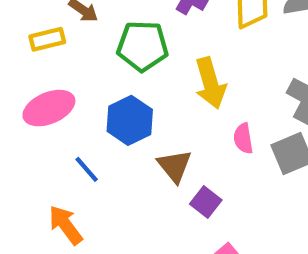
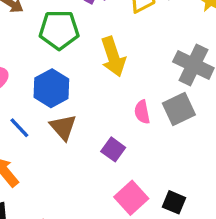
pink semicircle: (243, 138) -> (142, 112), moved
brown triangle: (175, 166) -> (63, 127), moved

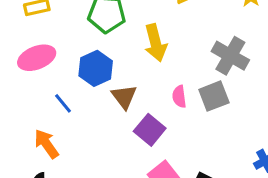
brown triangle: (63, 127) -> (124, 97), moved
purple square: (113, 149) -> (150, 130), size x1.4

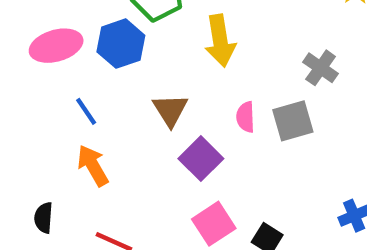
gray cross: (230, 56) -> (321, 68), size x0.7
blue hexagon: (96, 68) -> (121, 44), moved
orange arrow: (46, 144) -> (93, 166), moved

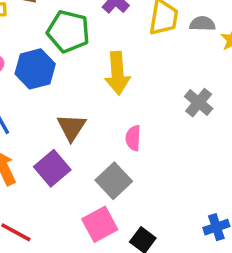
gray square: (293, 121) -> (114, 181), moved, turned -32
purple square: (201, 159) -> (52, 168), moved

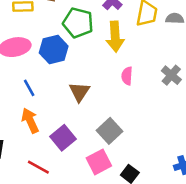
yellow arrow: (117, 73) -> (115, 37), moved
pink semicircle: (133, 138) -> (127, 76), moved
purple square: (52, 168) -> (63, 138), moved

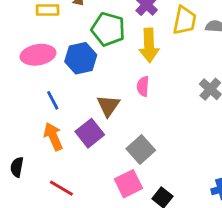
pink semicircle: (127, 76) -> (143, 86), moved
purple square: (63, 138) -> (90, 133), moved

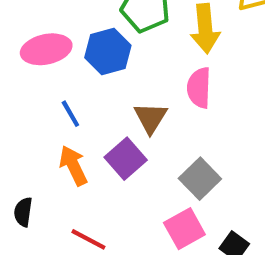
pink semicircle: (143, 86) -> (199, 88), size x1.4

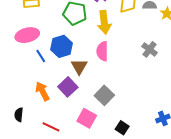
blue hexagon: (108, 52) -> (62, 46), moved
blue line: (70, 114) -> (41, 56), moved
pink square: (184, 229) -> (87, 118), moved, turned -30

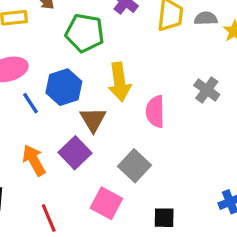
yellow arrow: (104, 22) -> (119, 82), moved
pink semicircle: (102, 51) -> (155, 112), moved
red line: (51, 127) -> (49, 218), turned 42
black square: (122, 128) -> (164, 218), turned -32

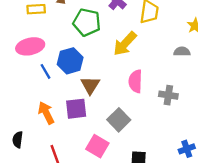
gray semicircle: (206, 18) -> (182, 52), moved
yellow arrow: (119, 82) -> (125, 44), moved, turned 48
gray cross: (207, 90) -> (168, 95), moved, turned -30
purple square: (75, 153) -> (76, 109), turned 35

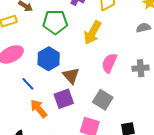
blue line: (45, 71) -> (28, 84), moved
pink semicircle: (135, 81) -> (109, 63), turned 36

